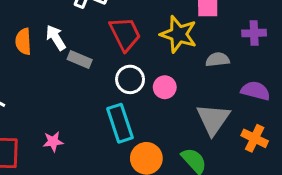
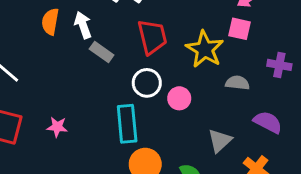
gray triangle: (213, 119) -> (220, 141), size x0.7

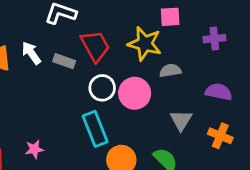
gray rectangle: (102, 52) -> (64, 61), moved
gray semicircle: (237, 83) -> (170, 71), moved
pink circle: (179, 98) -> (135, 93), size x1.5

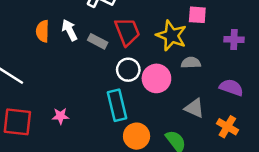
gray triangle: (181, 120) -> (194, 108), turned -45

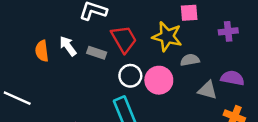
gray triangle: (194, 108) -> (208, 90), moved

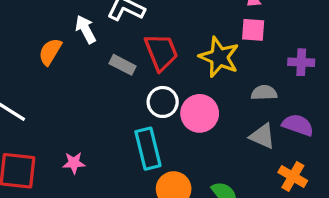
white arrow: (68, 46) -> (86, 29), moved
orange semicircle: (42, 51) -> (50, 52), turned 30
gray semicircle: (190, 60) -> (264, 93), moved

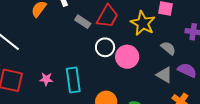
red trapezoid: (161, 52) -> (107, 16), turned 45
gray semicircle: (264, 93) -> (168, 48), turned 35
cyan rectangle: (148, 149) -> (73, 80), moved

